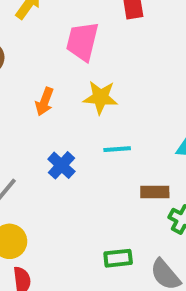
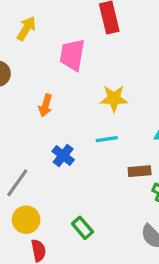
yellow star: (100, 97) -> (114, 98), moved
green rectangle: (118, 258) -> (83, 228), moved, turned 60

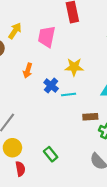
yellow arrow: (26, 28) -> (15, 31), moved
blue cross: (63, 155) -> (51, 85), moved

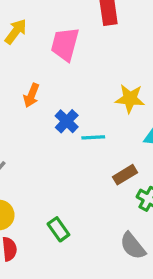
yellow star: (74, 67) -> (130, 99), moved
brown rectangle: (90, 117) -> (125, 175), turned -32

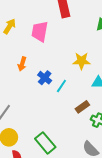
cyan line: (93, 137) -> (61, 86), turned -48
green rectangle: (58, 229) -> (45, 143), size x1.5

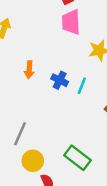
pink trapezoid: (40, 31) -> (71, 22), moved

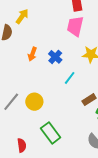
blue cross: (60, 80) -> (55, 57), moved
yellow circle: (33, 161) -> (34, 102), moved

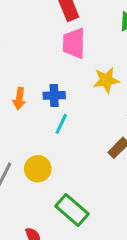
blue cross: (55, 57) -> (54, 95), turned -32
cyan line: (70, 78) -> (61, 124), moved

